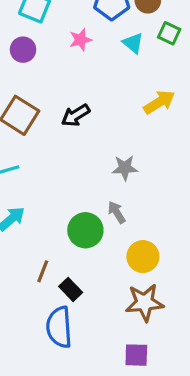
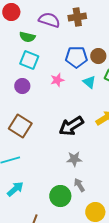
black arrow: (76, 115) -> (71, 126), moved, size x1.4
gray star: (125, 168) -> (74, 159), moved

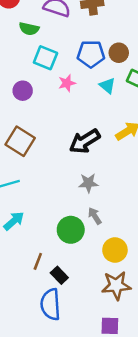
cyan square: (29, 60) -> (45, 58), moved

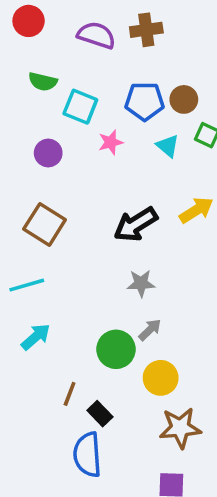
green semicircle: (29, 29) -> (43, 82), moved
gray arrow: (95, 216) -> (150, 330), turned 78
yellow circle: (115, 250) -> (161, 378), moved

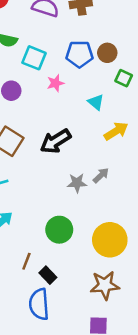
cyan triangle: (168, 146) -> (96, 102), moved
black arrow: (136, 224) -> (55, 141), moved
gray arrow: (150, 330) -> (101, 175), moved
yellow circle: (161, 378) -> (110, 240), moved, size x1.4

